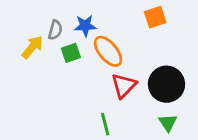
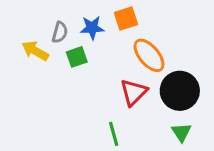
orange square: (155, 17) -> (126, 18), moved
yellow arrow: (32, 47) -> (35, 51), turned -100
orange ellipse: (108, 51) -> (149, 55), moved

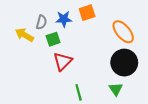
orange ellipse: (149, 55) -> (123, 32), moved
red triangle: (134, 92) -> (63, 61), moved
green triangle: (181, 132) -> (116, 89), moved

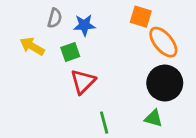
orange square: (87, 13) -> (141, 17), moved, turned 35
gray semicircle: (41, 22) -> (55, 18), moved
green triangle: (116, 89) -> (153, 118), turned -40

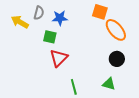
yellow arrow: (32, 46) -> (20, 22), moved
green square: (70, 52) -> (50, 37), turned 32
black circle: (165, 83) -> (117, 59), size x0.6

